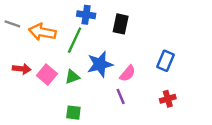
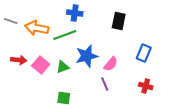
black rectangle: (121, 24) -> (119, 21), moved
green line: (75, 40) -> (65, 35), turned 45
red cross: (168, 99) -> (146, 86), turned 32

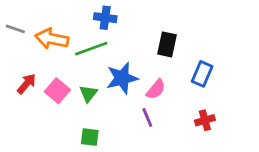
black rectangle: (119, 21) -> (167, 44), moved
red arrow: (19, 60) -> (27, 84), turned -56
green triangle: (63, 67) -> (88, 94), turned -32
red cross: (146, 86) -> (205, 120), turned -32

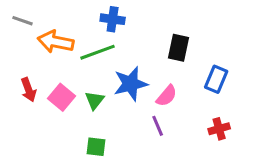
gray line: (15, 29) -> (23, 21), moved
red arrow: (27, 84) -> (29, 90), turned 120

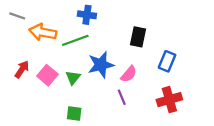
red arrow: (29, 90) -> (22, 69), turned -126
red cross: (219, 129) -> (169, 100), size x1.5

